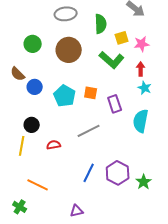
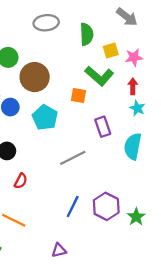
brown circle: (69, 50) -> (35, 77), moved
orange square: (91, 93) -> (78, 96), moved
red semicircle: (54, 145) -> (21, 181), moved, turned 128

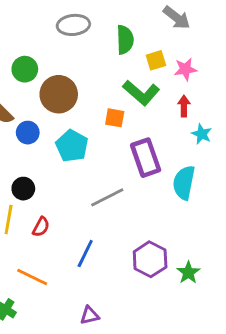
cyan star: (137, 108) -> (202, 134), moved
purple rectangle: (103, 127) -> (146, 158), size x1.4
blue line: (73, 206) -> (85, 253), moved

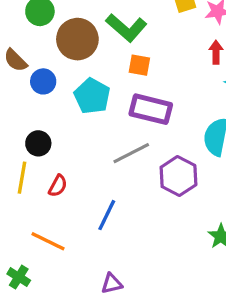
green L-shape: (141, 93) -> (126, 28), moved
purple rectangle: (146, 158) -> (151, 109), moved, turned -57
purple hexagon: (150, 259) -> (178, 176), moved

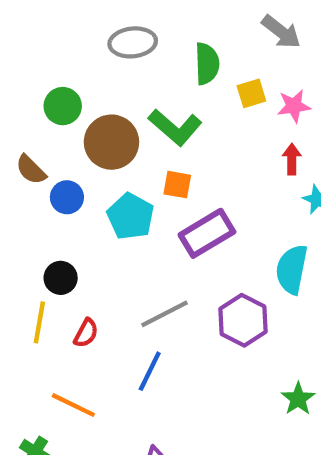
orange square: (139, 65) -> (177, 185), moved
purple rectangle: (151, 109) -> (207, 233), turned -45
gray line: (131, 153) -> (165, 314), moved

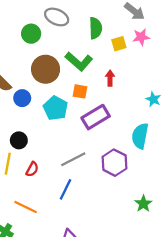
gray ellipse: (133, 42) -> (57, 17), turned 30
green circle: (63, 106) -> (31, 34), moved
pink star: (294, 106) -> (141, 37), moved
red arrow: (292, 159) -> (110, 78), moved

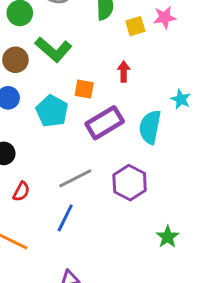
green L-shape: (79, 61) -> (53, 50), moved
brown circle: (46, 69) -> (15, 60), moved, size x0.7
cyan semicircle: (140, 136) -> (150, 127), moved

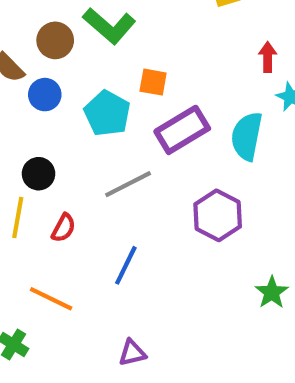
red arrow: (124, 71) -> (268, 57), moved
gray line: (75, 178) -> (128, 184), moved

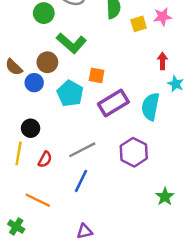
brown circle: (55, 40) -> (47, 62), moved
gray line: (128, 184) -> (82, 150), moved

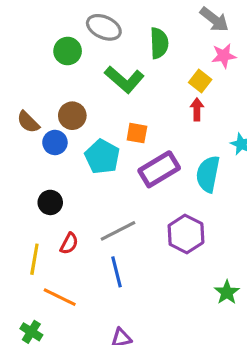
yellow square: (139, 24) -> (200, 81), moved, turned -35
green L-shape: (71, 43) -> (124, 79), moved
red arrow: (162, 61) -> (197, 109), moved
yellow line: (19, 153) -> (34, 259), moved
blue line: (81, 181) -> (116, 272), turned -40

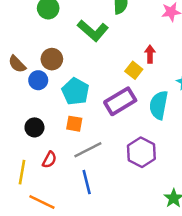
yellow square: (200, 81) -> (134, 70), moved
orange square: (137, 133) -> (74, 124), moved

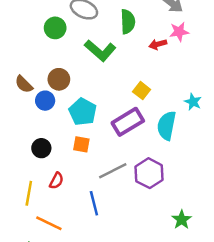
red arrow: (150, 54) -> (158, 44), moved, turned -105
gray line: (88, 150) -> (113, 171), moved

